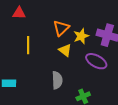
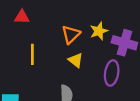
yellow star: (81, 36) -> (99, 31), moved
purple ellipse: (96, 61) -> (112, 73), turned 70

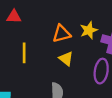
orange triangle: (71, 35) -> (62, 34), turned 30

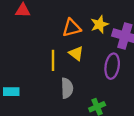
yellow line: (24, 53) -> (53, 60), moved

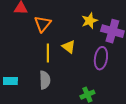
orange triangle: (72, 28) -> (43, 24), moved, turned -36
gray semicircle: (67, 88) -> (45, 80), moved

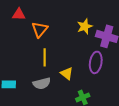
yellow triangle: (69, 47) -> (67, 73), moved
gray semicircle: (45, 80) -> (42, 83), turned 78

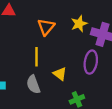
orange triangle: (40, 29) -> (46, 27), moved
gray semicircle: (42, 83) -> (33, 84), turned 84

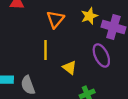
purple ellipse: (91, 62) -> (101, 55), turned -35
gray semicircle: (33, 84) -> (28, 85), moved

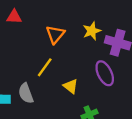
yellow line: (45, 50) -> (45, 67), turned 36
gray semicircle: (28, 85) -> (26, 93), moved

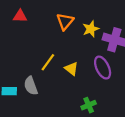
orange triangle: (55, 34) -> (65, 21), moved
yellow triangle: (71, 86) -> (71, 69), moved

